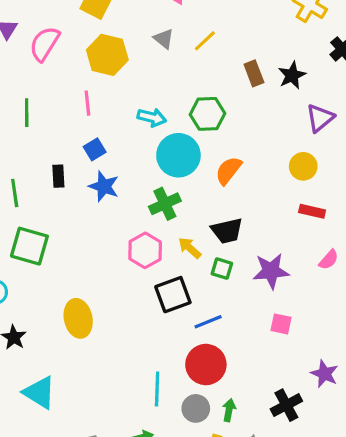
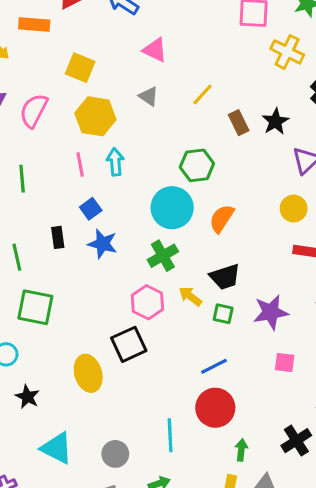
yellow line: (205, 41) -> (202, 95), moved
cyan arrow: (152, 117) -> (115, 162), moved, turned -104
black square: (173, 295) -> (129, 344), moved
gray circle: (196, 408) -> (115, 454), moved

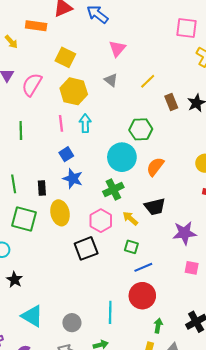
pink triangle: (155, 50) -> (117, 49), turned 42
black rectangle: (58, 237) -> (42, 188), moved
green square: (223, 314) -> (131, 247), moved
yellow ellipse: (88, 373) -> (60, 213), moved

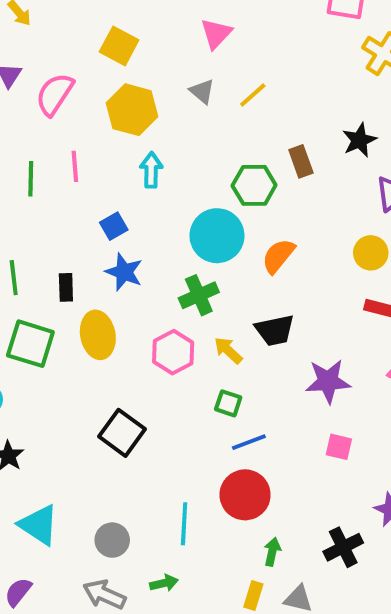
yellow line: (148, 81) -> (253, 95), moved
brown rectangle: (171, 102) -> (301, 161), moved
pink line: (61, 123) -> (75, 166), moved
black square: (86, 248) -> (122, 433), moved, turned -35

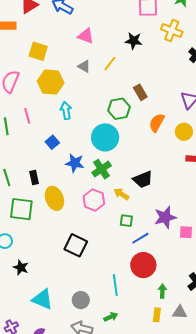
pink triangle: (216, 33) -> (86, 36), turned -42
black star: (359, 140) -> (134, 41), moved, turned -30
orange semicircle: (278, 256) -> (157, 123), moved
blue star: (124, 272) -> (75, 163), moved
purple star: (328, 381) -> (165, 217), moved

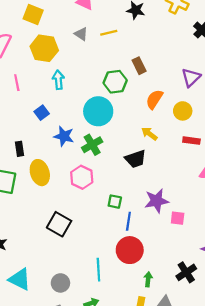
yellow line: (110, 63) -> (109, 33), turned 35
yellow arrow: (121, 194) -> (149, 134), moved
blue line: (140, 238) -> (128, 221), turned -54

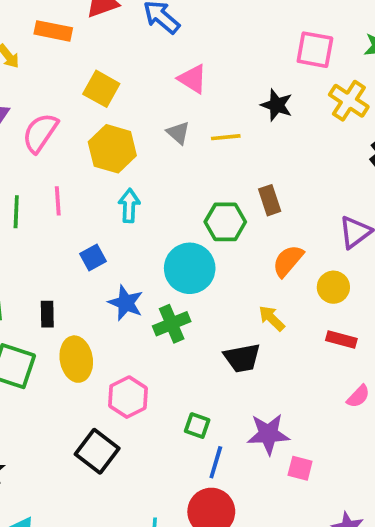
pink hexagon: (82, 177) -> (128, 397), moved

